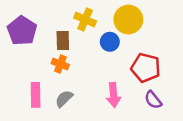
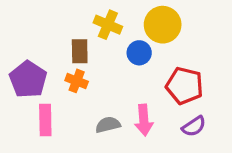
purple pentagon: (22, 31) -> (28, 79), moved
gray semicircle: (64, 99) -> (108, 125), moved, turned 30
purple semicircle: (153, 100) -> (194, 126), turned -84

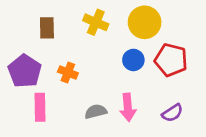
brown rectangle: (80, 51) -> (47, 28), moved
blue circle: (139, 53) -> (133, 60), moved
red pentagon: (185, 86) -> (171, 60), moved

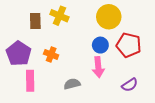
yellow cross: (96, 22) -> (59, 16), moved
pink arrow: (128, 107) -> (98, 67), moved

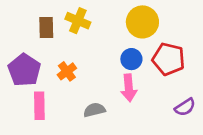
orange cross: (51, 54) -> (67, 71), turned 32
purple semicircle: (130, 85) -> (185, 107), moved

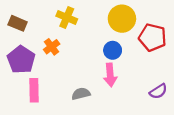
brown rectangle: (46, 27) -> (18, 23), moved, turned -66
red pentagon: (169, 59) -> (152, 37), moved
orange cross: (67, 71) -> (52, 47), moved

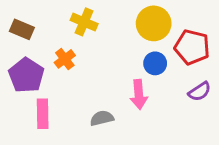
blue circle: (113, 50) -> (155, 63), moved
purple semicircle: (158, 91) -> (200, 92), moved

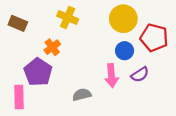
purple pentagon: (26, 75) -> (38, 72), moved
purple semicircle: (200, 92) -> (140, 74), moved
pink rectangle: (43, 114) -> (19, 97), moved

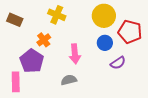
pink arrow: (111, 76) -> (75, 54), moved

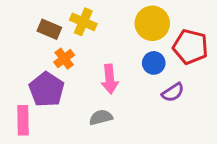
brown rectangle: (15, 20) -> (49, 29), moved

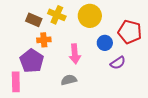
yellow circle: (152, 23) -> (90, 16), moved
orange cross: (64, 59) -> (44, 40), turned 32

